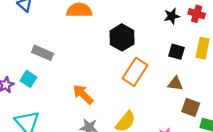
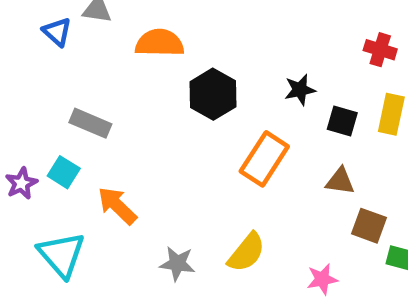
black star: (172, 16) -> (300, 90), moved
black hexagon: (122, 37) -> (213, 94), moved
orange arrow: (83, 94) -> (117, 206), moved

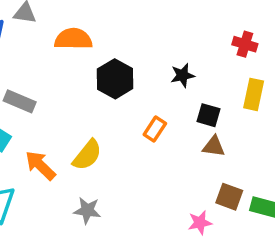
black square: (342, 121) -> (209, 115), moved
orange rectangle: (264, 159) -> (155, 129), size x0.6
brown square: (369, 226) -> (229, 197), moved
yellow semicircle: (246, 252) -> (87, 155), moved

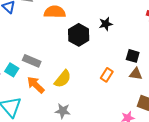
black star: (183, 75) -> (106, 24), moved
gray rectangle: (20, 101) -> (32, 61), moved
orange rectangle: (155, 129) -> (107, 75), moved

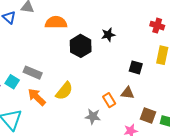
brown triangle: (136, 74) -> (128, 93), moved
orange rectangle: (107, 75) -> (109, 100), moved, turned -64
gray star: (63, 111) -> (93, 116), moved

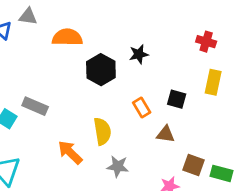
yellow semicircle: (64, 91) -> (102, 131), moved, turned -48
orange arrow: (37, 97) -> (70, 152), moved
orange rectangle: (109, 100) -> (142, 108), moved

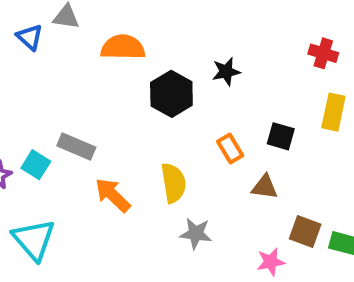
orange arrow: (70, 152) -> (113, 195), moved

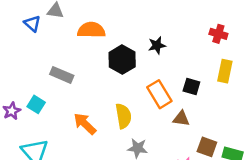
gray rectangle: (76, 146) -> (62, 75), moved
orange rectangle: (230, 148) -> (159, 94), size x1.5

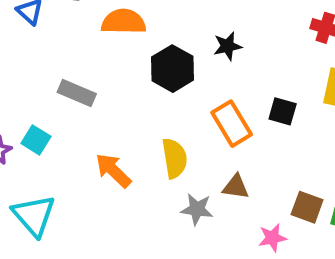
brown triangle: (181, 119) -> (236, 187), moved

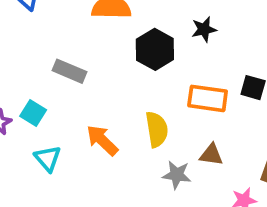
orange rectangle: (232, 124) -> (208, 98), turned -51
cyan triangle: (34, 215) -> (48, 158), moved, size x0.7

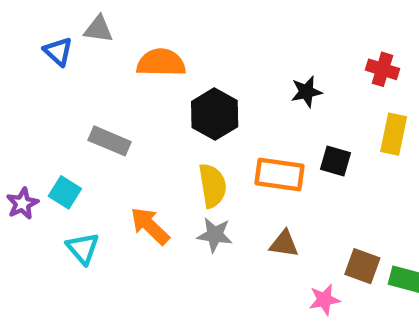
black star: (204, 29) -> (306, 92), moved
yellow semicircle: (157, 129) -> (212, 186), moved
gray star: (177, 175) -> (215, 235), moved

